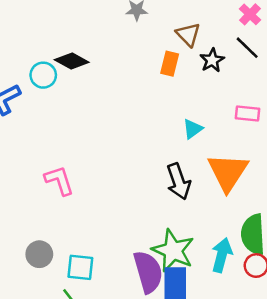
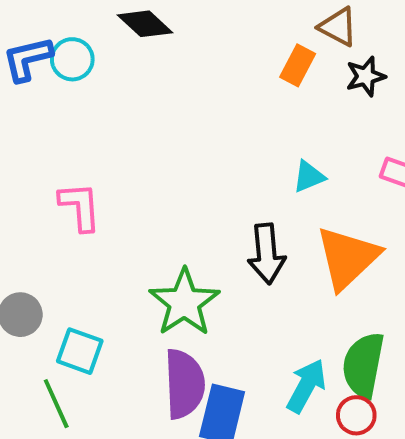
brown triangle: (188, 34) -> (338, 27), turned -32
cyan circle: (43, 75) -> (72, 59), moved
green star: (173, 251) -> (184, 302), moved

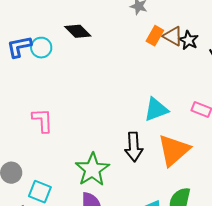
orange rectangle: (298, 65) -> (155, 36), moved
black star: (366, 76) -> (189, 40), moved, turned -30
cyan triangle: (309, 177) -> (156, 109), size x1.5

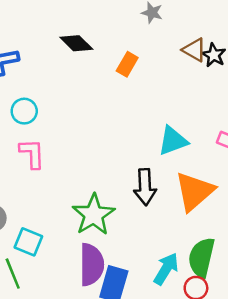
orange rectangle: (155, 36) -> (127, 64), moved
cyan circle: (41, 48) -> (24, 111), moved

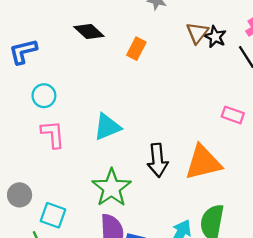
brown triangle: (194, 50) -> (197, 33), turned 40
cyan triangle: (173, 141) -> (107, 127), moved
orange triangle: (194, 191) -> (203, 162), turned 30

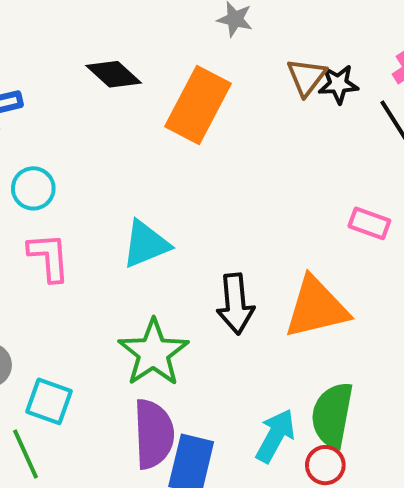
black star: (215, 37) -> (338, 84), turned -30
orange rectangle: (136, 49) -> (198, 105), size x1.8

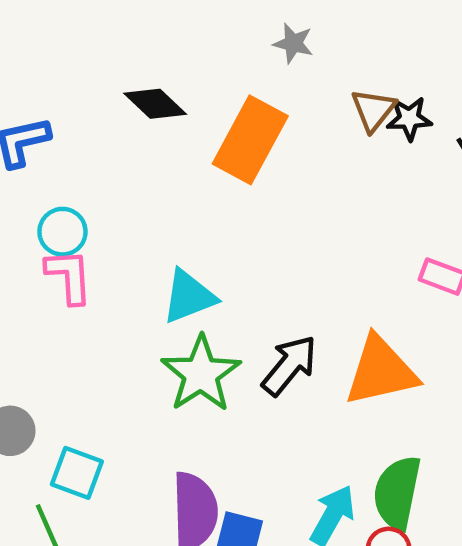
pink L-shape: (49, 257) -> (69, 276), moved
black arrow: (235, 304) -> (289, 365), turned -136
green star: (153, 353) -> (201, 374), moved

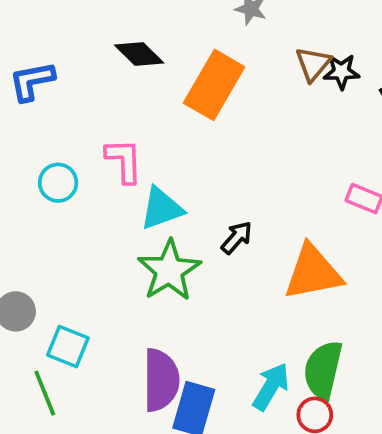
cyan circle: (62, 232) -> (58, 183), moved
pink L-shape: (69, 276) -> (124, 161), moved
black arrow: (289, 365) -> (237, 238), moved, size x0.7

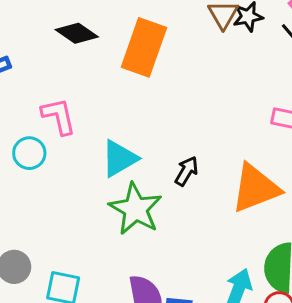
pink L-shape: (124, 161) -> (59, 116), moved

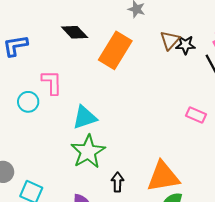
black arrow: (187, 171) -> (117, 182), moved, turned -42
orange triangle: (255, 188) -> (163, 177), moved

